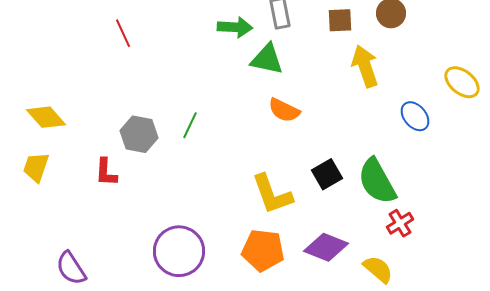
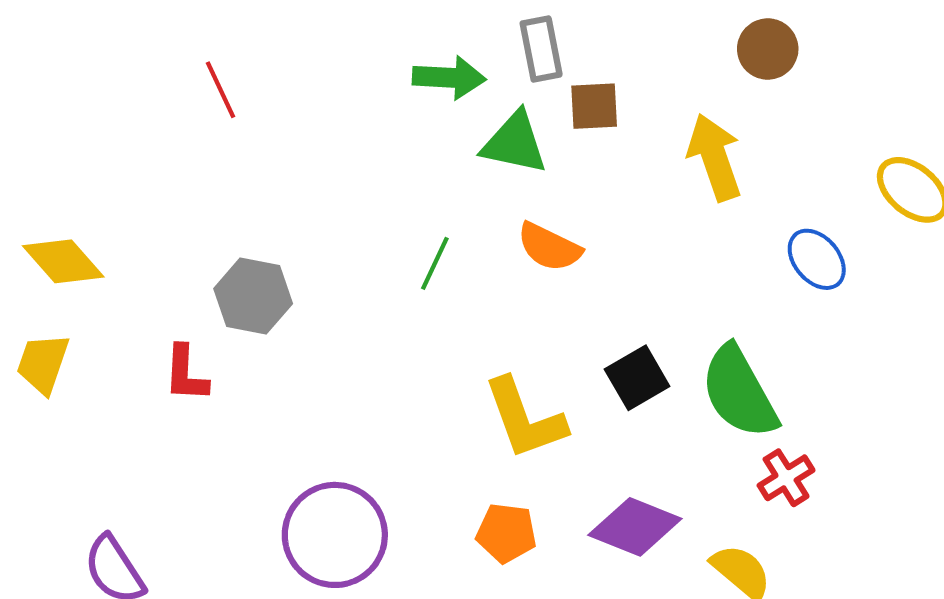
brown square: (340, 20) -> (594, 106), moved
green line: (190, 125) -> (435, 263), moved
orange pentagon: (263, 250) -> (506, 533), size x0.7

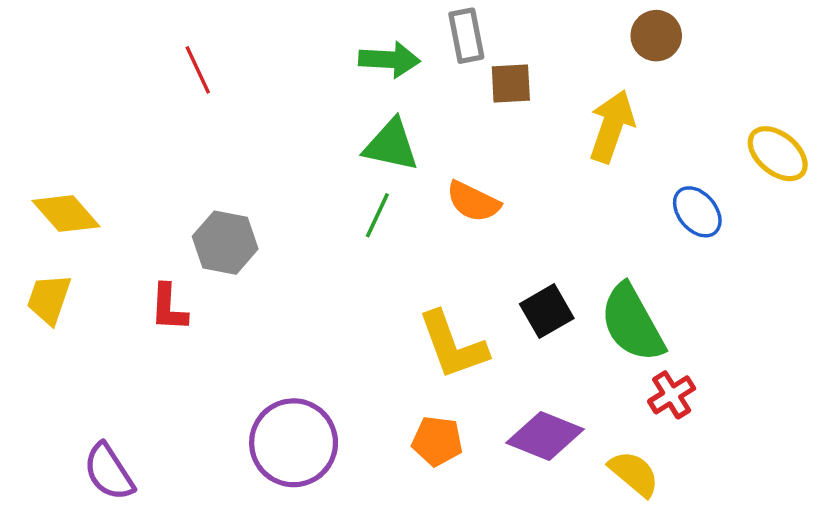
green triangle: (515, 143) -> (391, 145), moved
yellow arrow: (715, 157) -> (612, 126), turned 38

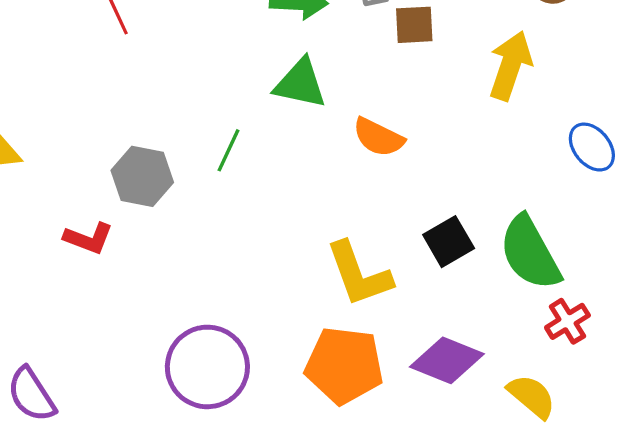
green line: (377, 215) -> (229, 150), moved
red L-shape: (169, 308) -> (88, 238), turned -72
orange pentagon: (437, 441) -> (344, 365), size x1.6

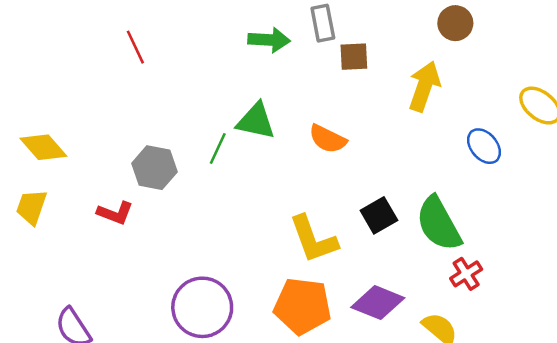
green triangle: (300, 83) -> (256, 121), moved

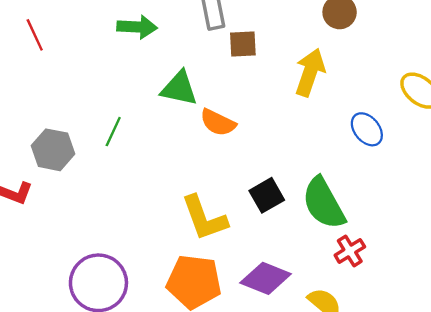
green arrow: (269, 40) -> (137, 27), moved
green triangle: (256, 121) -> (179, 88), moved

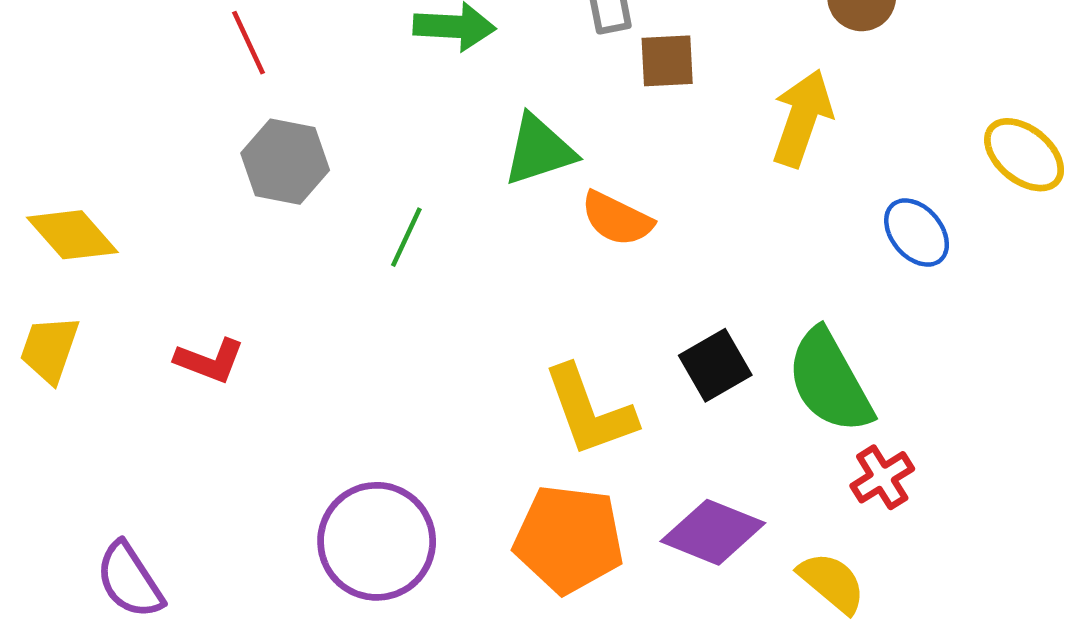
green triangle: (179, 88) -> (539, 150), turned -30
gray hexagon: (53, 150) -> (285, 162), moved

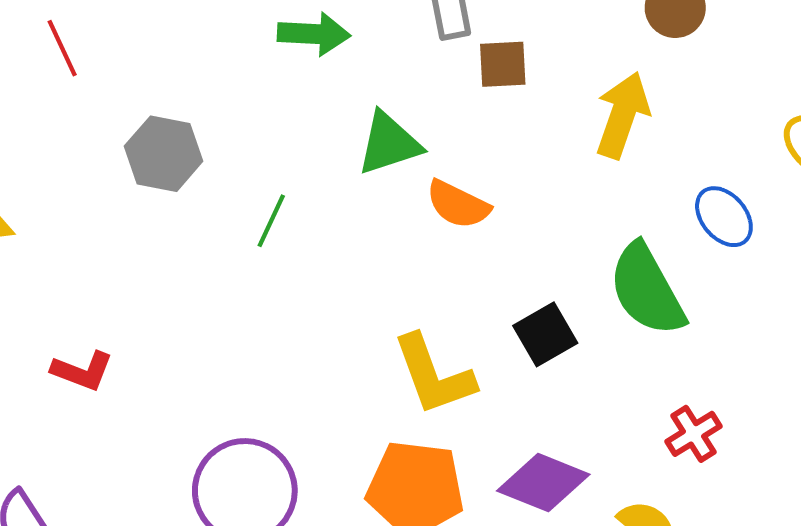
red line: (249, 43) -> (62, 48), moved
red L-shape: (210, 361) -> (82, 371), moved
green semicircle: (830, 381) -> (647, 290), moved

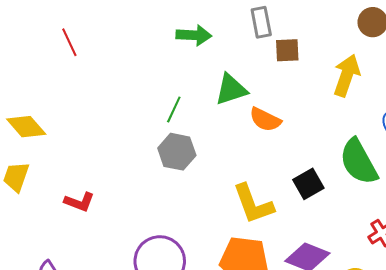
gray hexagon: (164, 154) -> (177, 152), moved
green line: (271, 221) -> (174, 110), moved

